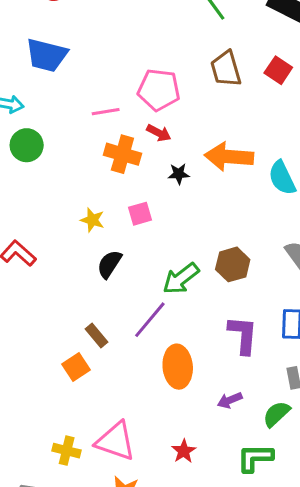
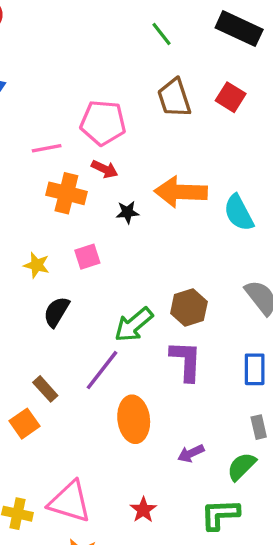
purple L-shape: (243, 335) -> (186, 361), moved

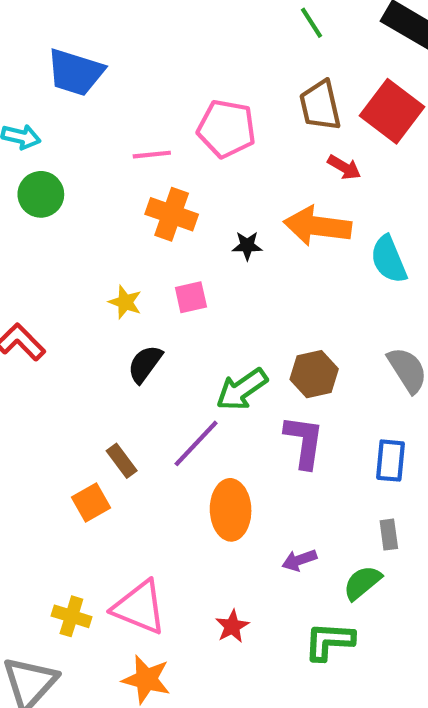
red square: (231, 97) -> (392, 111), size x1.6
red arrow: (105, 169) -> (344, 167), moved

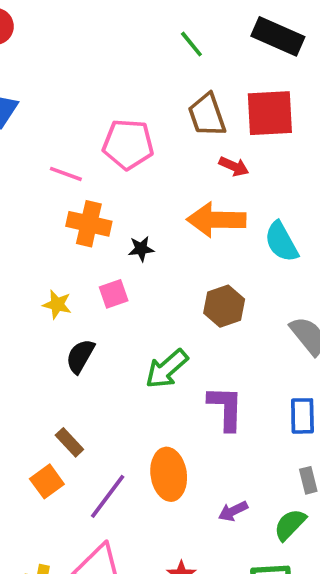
red square: (392, 111) -> (270, 113), turned -34
pink line: (152, 155) -> (66, 174), turned 32
black star: (247, 246) -> (141, 249), moved
brown hexagon: (314, 374) -> (224, 306), moved
purple line: (196, 443) -> (108, 496), moved

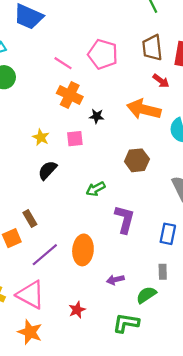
green arrow: (167, 369) -> (96, 189), size x0.7

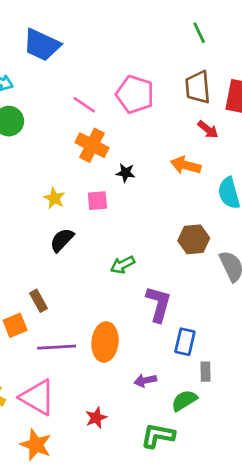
orange arrow: (144, 109) -> (186, 165), size x0.7
brown hexagon: (137, 160) -> (194, 239), moved
blue rectangle: (168, 234) -> (185, 342), moved
purple line: (45, 255) -> (57, 347), turned 36

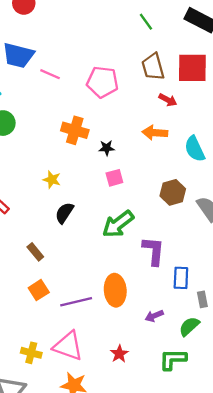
pink line: (84, 105) -> (50, 74), moved
pink square: (97, 201) -> (114, 178), moved
green arrow: (123, 265) -> (118, 224), size x1.6
brown rectangle: (38, 301) -> (35, 252), moved

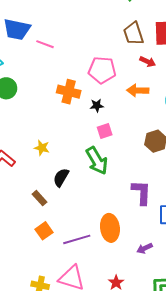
pink pentagon: (102, 82) -> (102, 70), moved
yellow star: (52, 180) -> (42, 148), moved
black semicircle: (64, 213) -> (61, 177), moved
green arrow: (118, 224) -> (97, 161), moved, turned -80

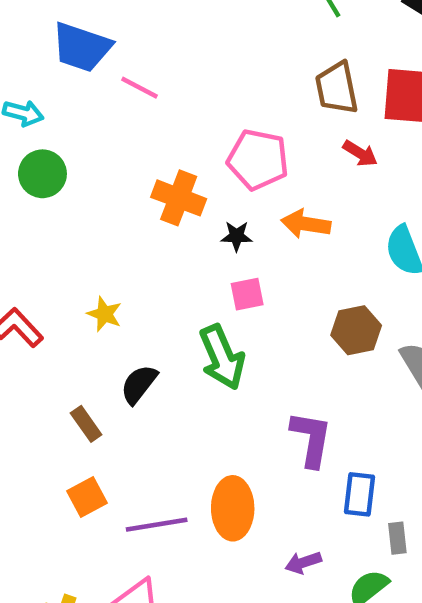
orange arrow: (138, 90) -> (306, 224), moved

